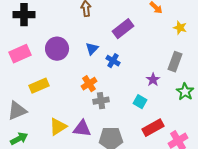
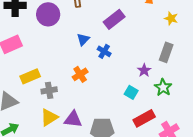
purple circle: (57, 49) -> (48, 14), moved
green star: (185, 92) -> (163, 87), moved
gray cross: (101, 101) -> (49, 90), moved

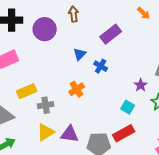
red rectangle: (144, 118) -> (124, 133), moved

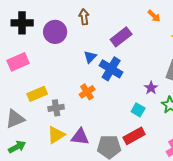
blue cross: (101, 66) -> (111, 69), size x1.6

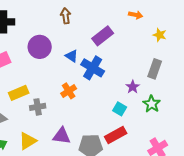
orange arrow: (154, 16) -> (136, 15), turned -32
purple circle: (55, 32) -> (40, 47), moved
blue triangle: (90, 57) -> (72, 56), turned -40
yellow triangle: (56, 135) -> (28, 141), moved

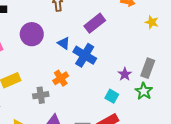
gray rectangle: (155, 69) -> (148, 68), moved
gray cross: (38, 107) -> (41, 95), moved

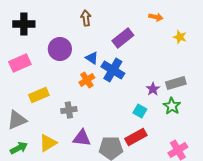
gray rectangle: (148, 68) -> (176, 83), turned 54
orange cross: (61, 78) -> (87, 80), moved

